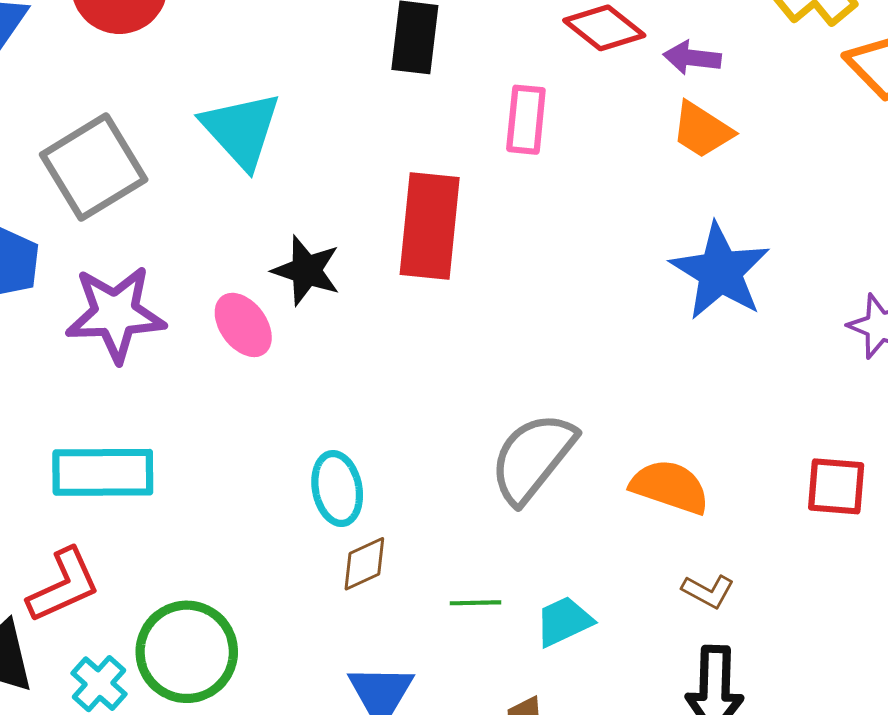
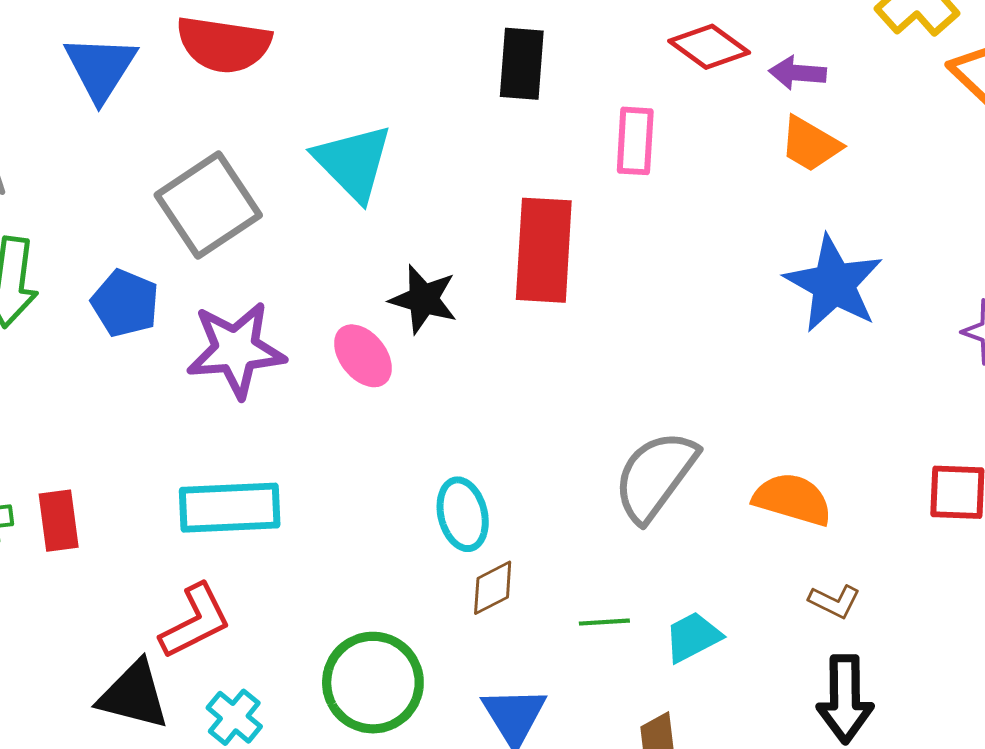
green circle: (187, 652) -> (373, 683), moved

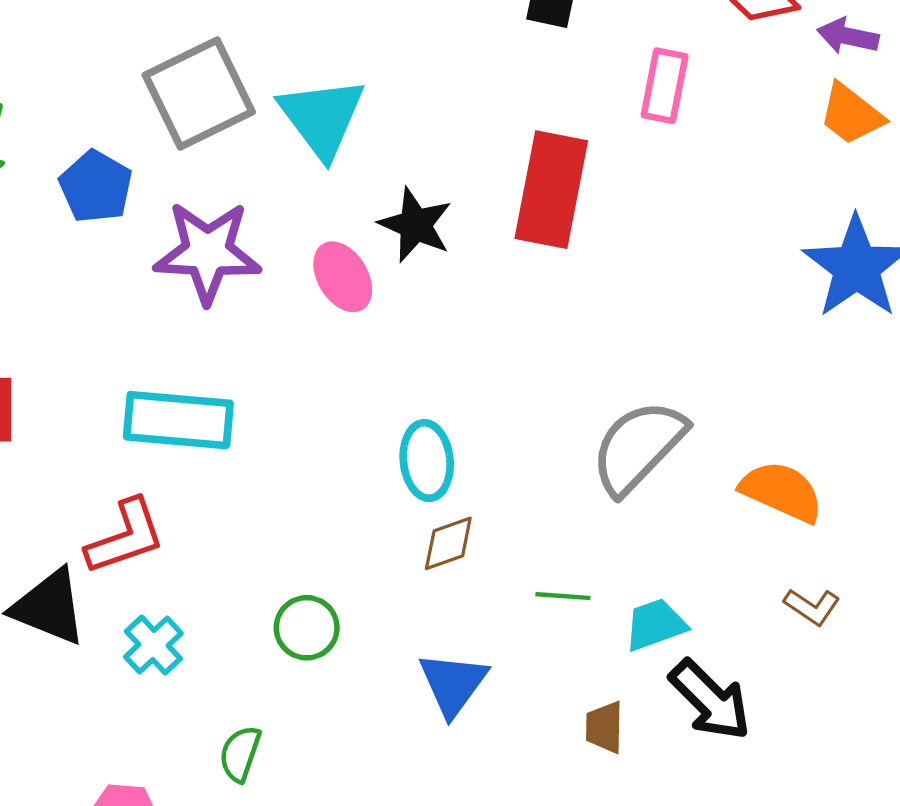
cyan triangle: (353, 162) -> (322, 117), moved
green circle: (373, 683) -> (307, 628), size x0.6
black arrow: (845, 699) -> (710, 700), moved, turned -52

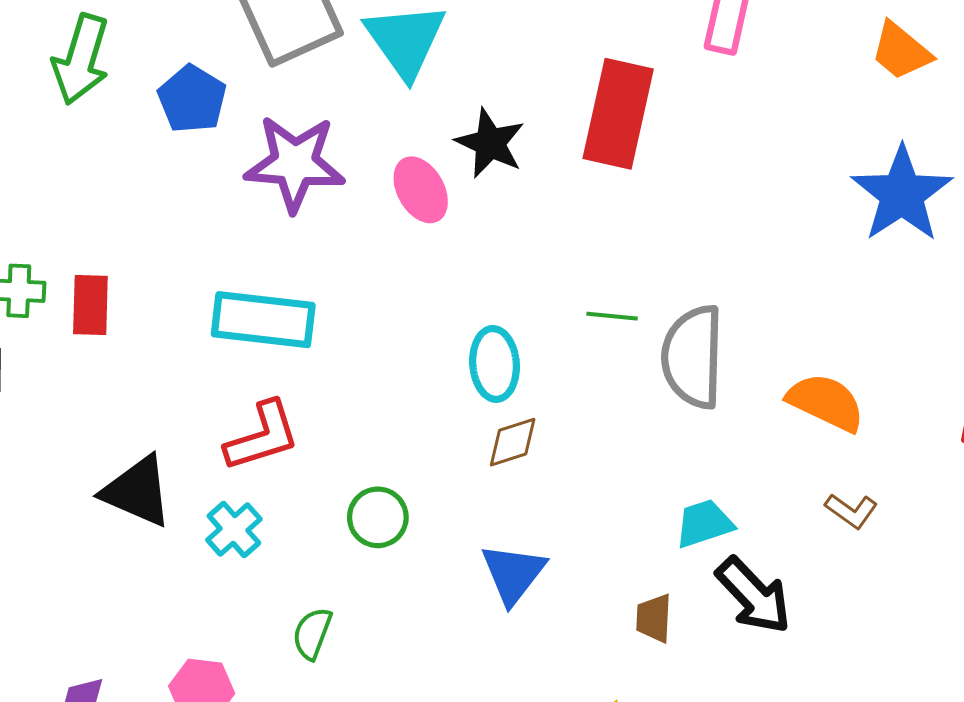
gray semicircle: (638, 447) -> (693, 357), turned -44
red L-shape: (125, 537) -> (262, 436), moved
green line: (563, 596) -> (612, 316), moved

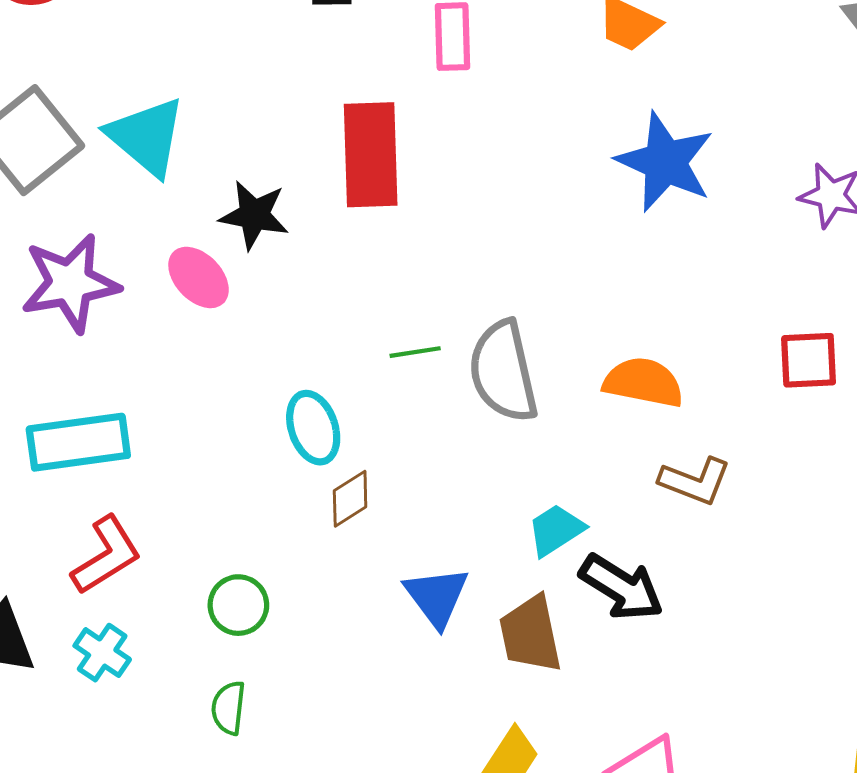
brown L-shape: (851, 511) -> (695, 481), size x1.4
blue triangle: (513, 574) -> (437, 597), moved
brown trapezoid: (654, 618) -> (531, 634), size x1.6
green semicircle: (312, 633) -> (228, 708), moved

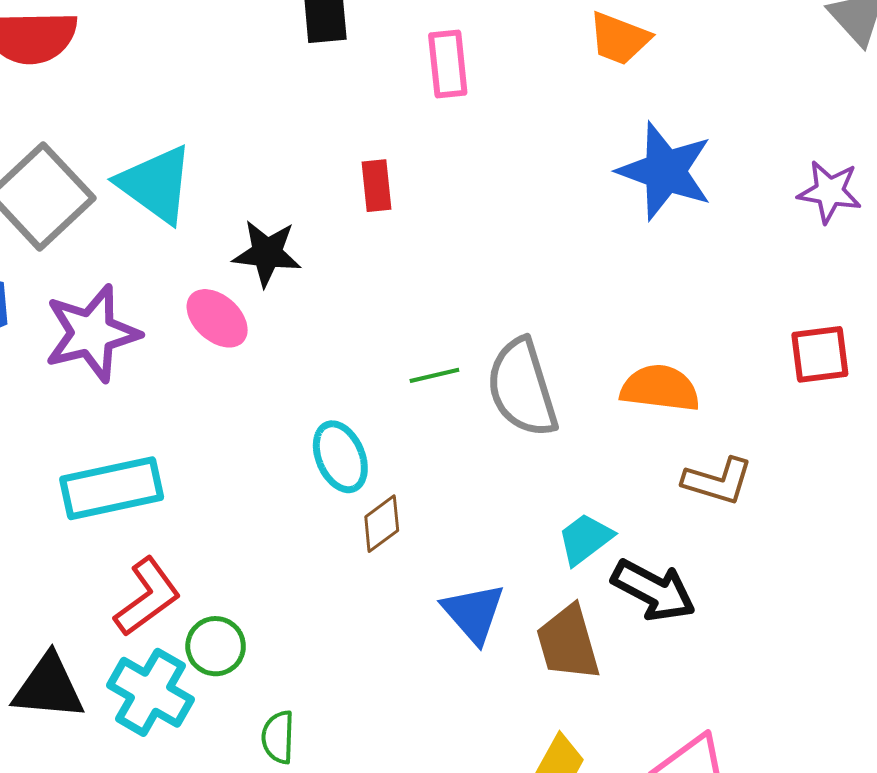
red rectangle: (371, 155) -> (376, 186), size x0.5
green circle: (238, 605) -> (216, 646), moved
cyan cross: (102, 653) -> (150, 692), size x1.5

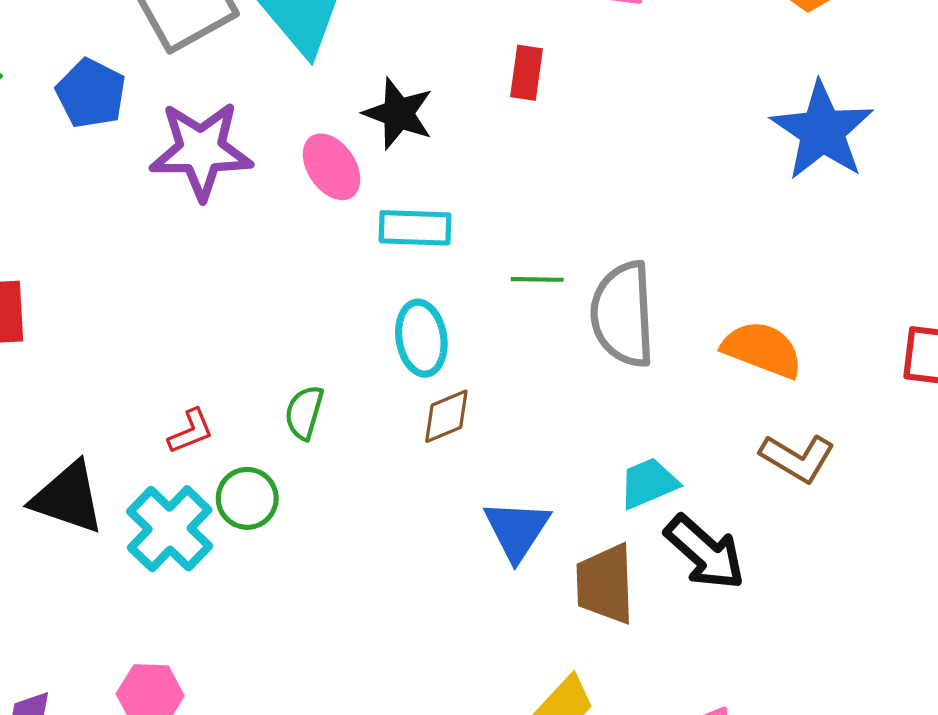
cyan rectangle: (112, 488) -> (415, 228), moved, size x0.7
red L-shape: (147, 597) -> (191, 431), size x0.6
green semicircle: (278, 737) -> (304, 413), moved

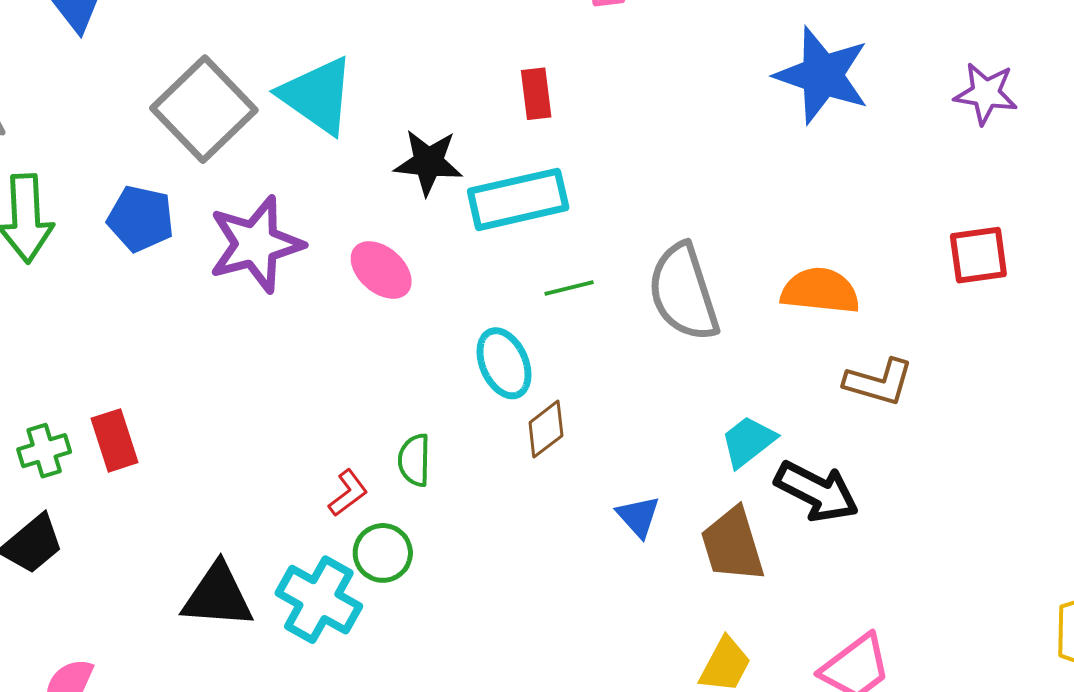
pink ellipse: (332, 167) -> (381, 270), moved
cyan rectangle: (415, 228) -> (518, 199), moved, size x1.4
green line: (537, 279) -> (569, 288), moved
red L-shape: (191, 431) -> (348, 493), moved
blue triangle: (517, 530) -> (638, 516), size x0.7

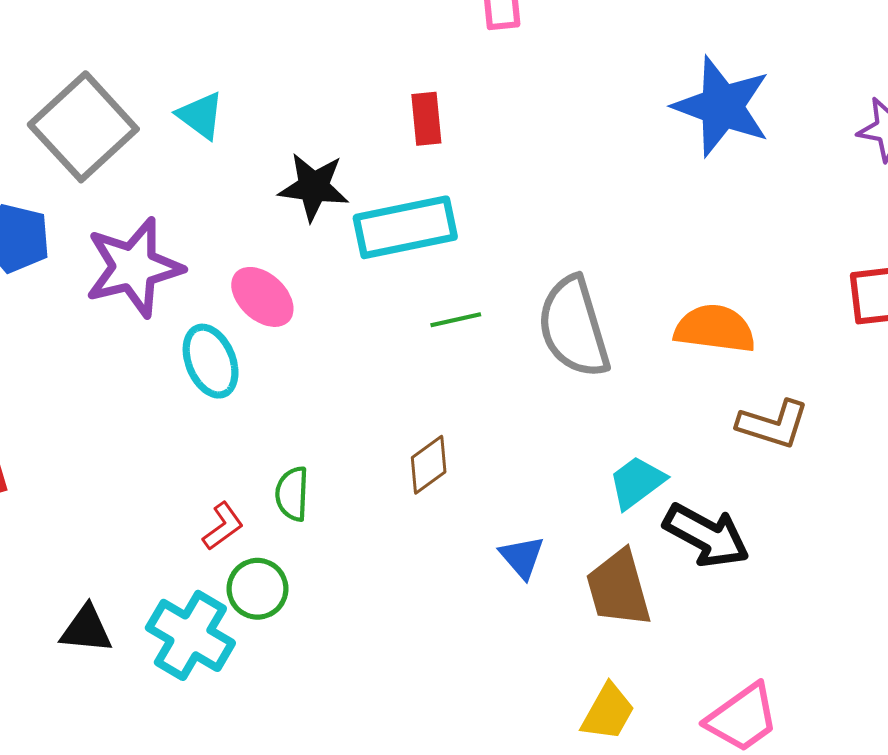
cyan triangle: (317, 95) -> (201, 115), size x0.6
cyan ellipse: (504, 363) -> (211, 361), moved
black triangle: (218, 596) -> (86, 629), size x0.7

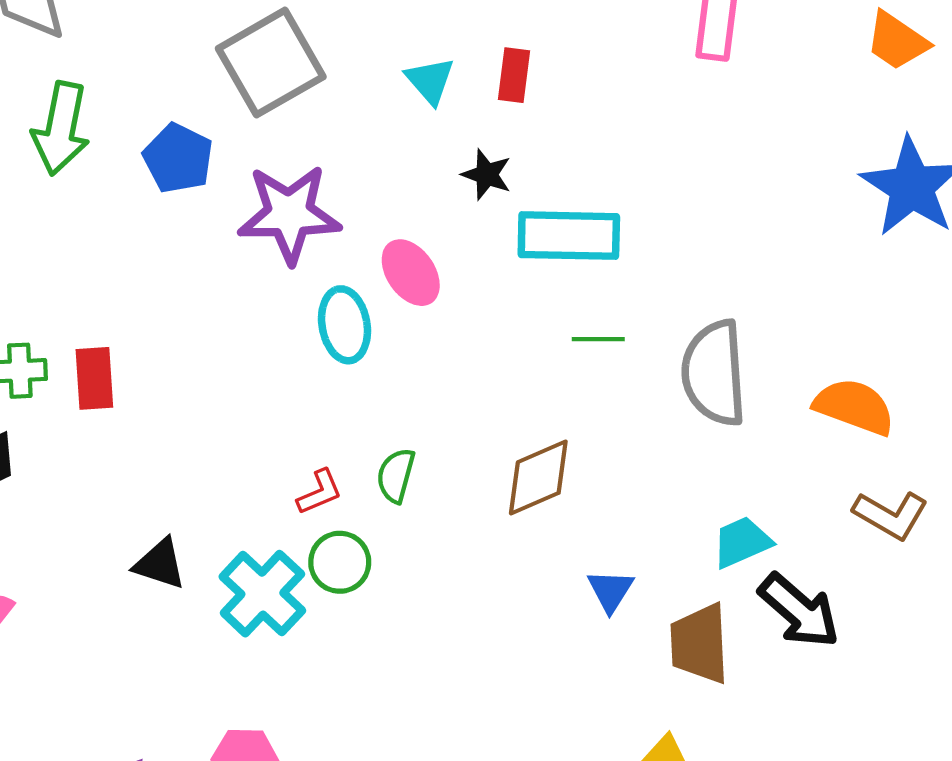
cyan triangle: (201, 115) -> (430, 81), moved
red rectangle: (426, 119) -> (514, 75), moved
black star: (314, 187) -> (487, 175), size x0.7
brown diamond: (429, 465) -> (538, 477), size x1.4

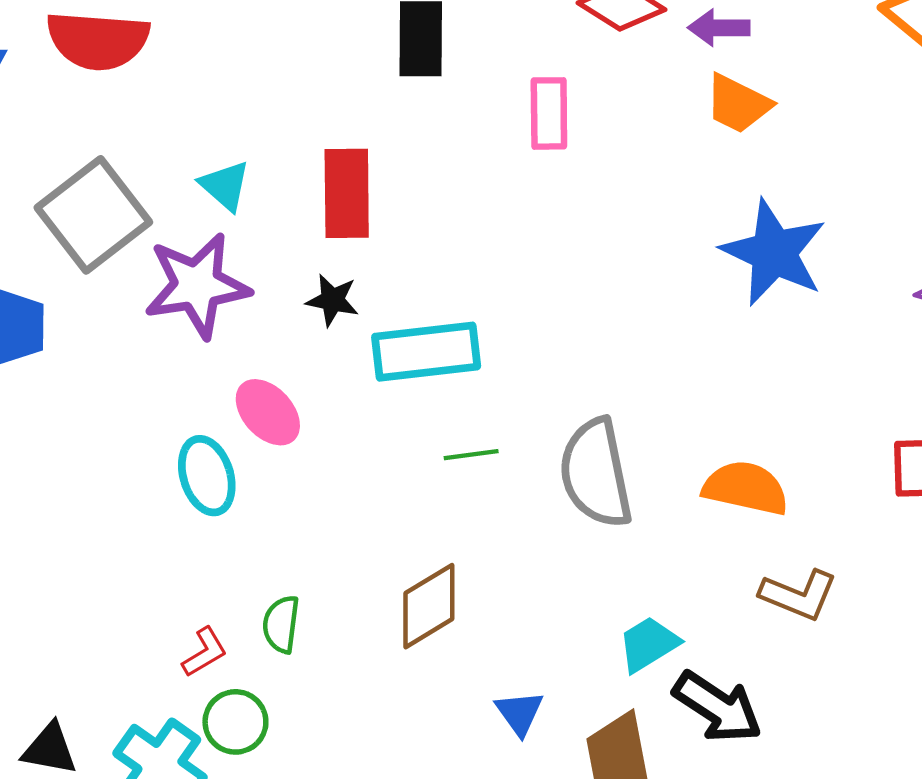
red rectangle: (514, 75) -> (347, 193), size x1.6
cyan triangle: (430, 81) -> (225, 186), moved
purple star: (289, 214) -> (197, 285), moved

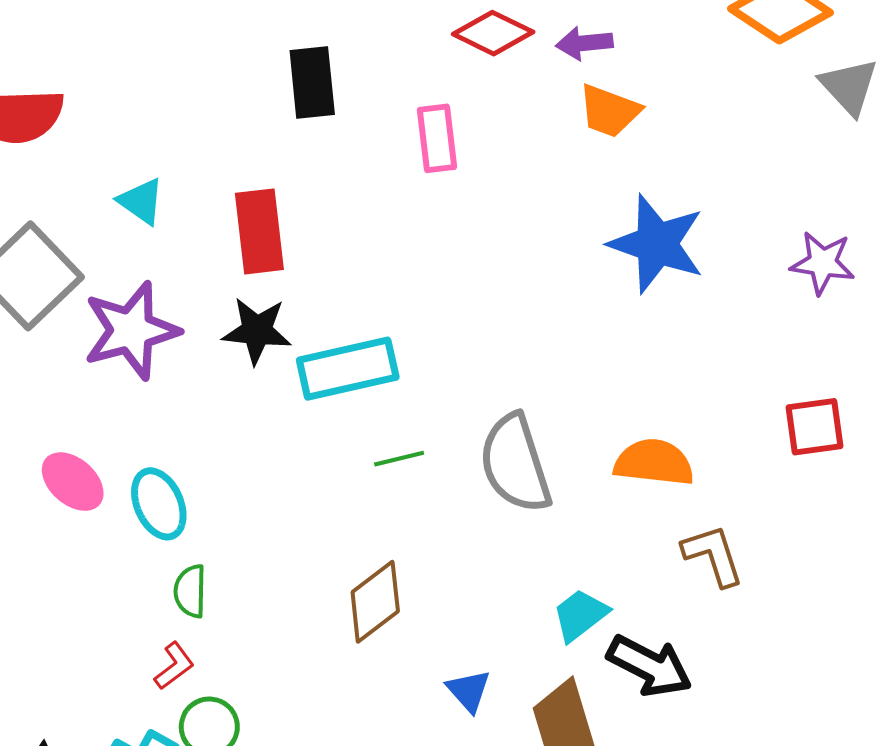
cyan triangle: (225, 186) -> (141, 201), moved
black star: (332, 300) -> (257, 331), size x1.4
pink ellipse: (268, 412) -> (73, 482), moved
brown L-shape: (799, 595) -> (713, 555), turned -124
green semicircle: (281, 624) -> (190, 591), moved

